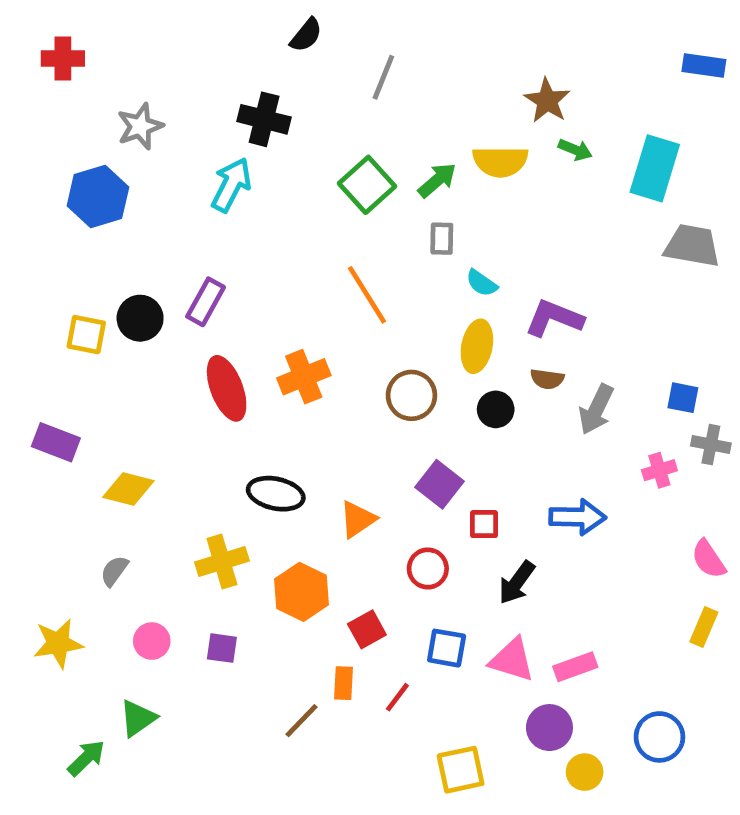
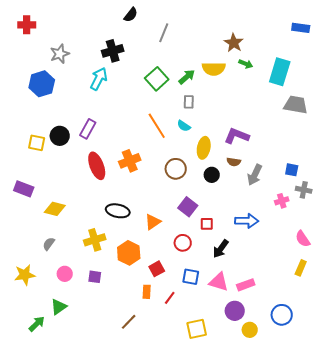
black cross: (264, 119) -> (113, 51), turned -30
cyan semicircle: (482, 283) -> (184, 126), moved
brown line: (301, 721) -> (129, 322), moved

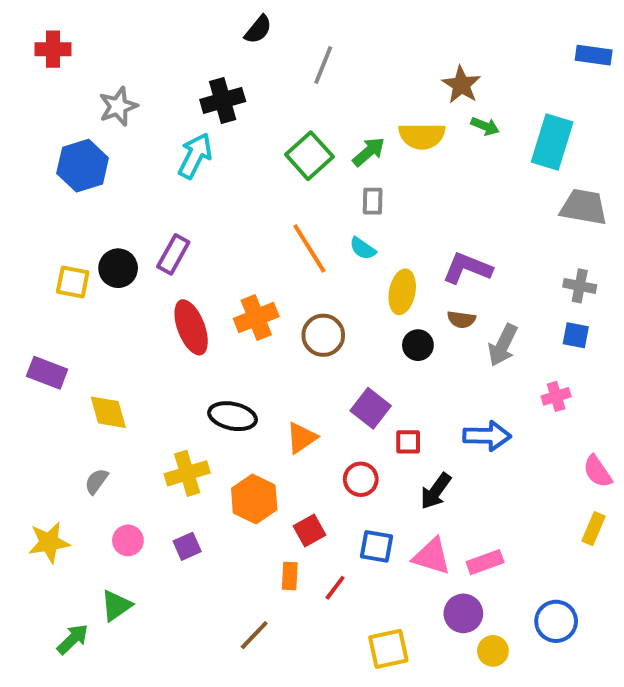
brown circle: (176, 169) -> (323, 335), moved
gray cross: (304, 190) -> (580, 286), moved
yellow diamond: (55, 209) -> (108, 412), turned 60
purple square: (95, 277) -> (187, 546), turned -32

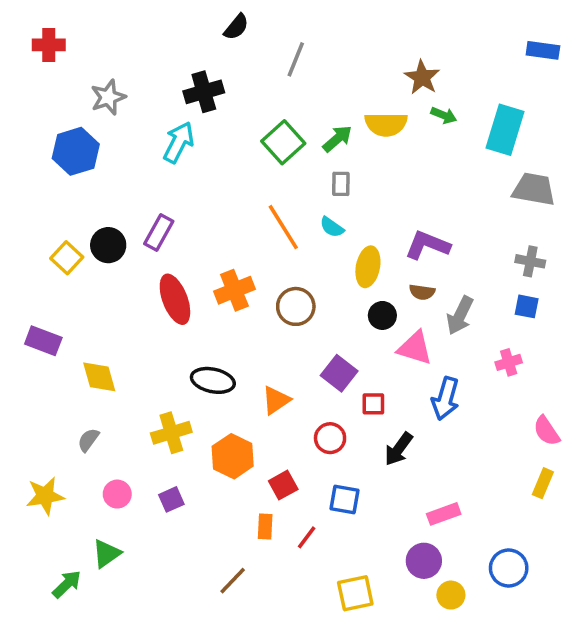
yellow square: (73, 282) -> (67, 258), turned 32
blue arrow: (487, 436) -> (446, 398), turned 105
pink triangle: (432, 556) -> (415, 348), moved

